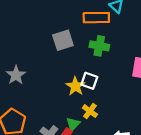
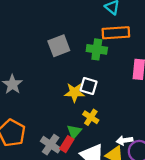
orange rectangle: (96, 18) -> (116, 33), moved
yellow star: (75, 86) -> (74, 92), turned -30

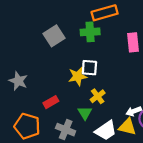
yellow cross: (91, 117) -> (98, 96), turned 32
red rectangle: (67, 144) -> (51, 102), moved, turned 40

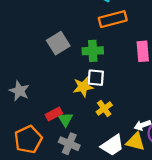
green cross: (90, 32) -> (93, 51), moved
green triangle: (85, 113) -> (65, 119), moved
orange pentagon: (27, 126) -> (28, 139), turned 30

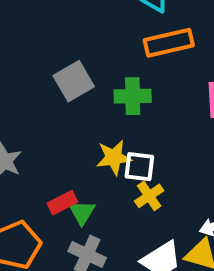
white square: (96, 78) -> (139, 167), moved

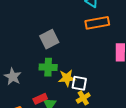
green cross: (133, 96) -> (48, 67), moved

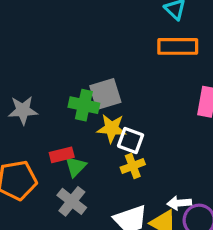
gray square: (49, 39) -> (105, 94), moved
gray star: (13, 77) -> (23, 110), turned 30

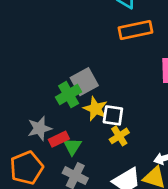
green cross: (84, 105) -> (69, 95), turned -30
gray star: (23, 110) -> (40, 128), moved
yellow star: (112, 128) -> (95, 109), turned 30

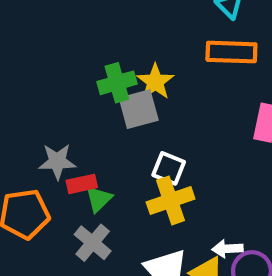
green cross: (69, 95) -> (117, 83), moved
yellow star: (95, 109) -> (155, 82), moved
yellow cross: (119, 136) -> (171, 200), size x1.5

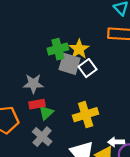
gray square: (139, 109) -> (69, 64), turned 30
gray star: (57, 161) -> (33, 84), moved
white square: (169, 168) -> (88, 68), moved, turned 30

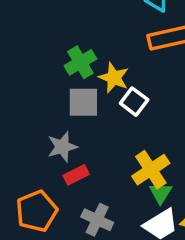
green cross: (58, 49) -> (80, 62), moved
gray square: (69, 64) -> (83, 102), moved
green triangle: (46, 113) -> (161, 193), moved

